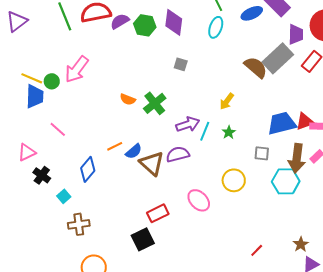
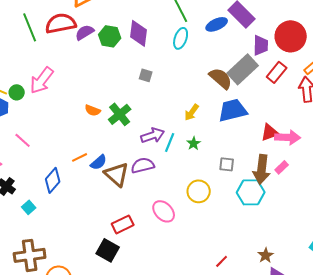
blue trapezoid: (282, 123) -> (233, 110), moved
brown cross: (79, 224) -> (30, 255), moved, size x1.4
black square: (143, 239) -> (108, 250), turned -35

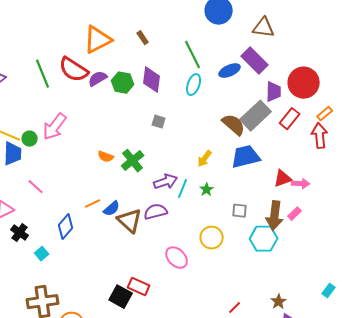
red semicircle: (61, 23) -> (74, 70), turned -136
pink arrow: (288, 137) -> (301, 184), size x0.7
red rectangle: (123, 224) -> (139, 287), moved, turned 50

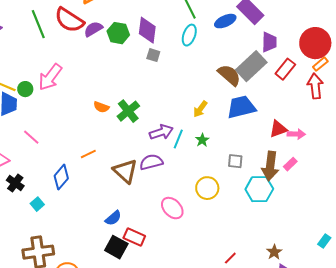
red circle: (304, 83) -> (315, 43), moved
gray square: (159, 122) -> (153, 55), moved
blue semicircle: (112, 209) -> (113, 218), moved

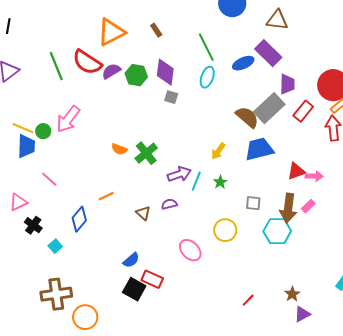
purple semicircle: (151, 162) -> (169, 204), size x0.7
brown triangle: (125, 171) -> (143, 213), size x0.6

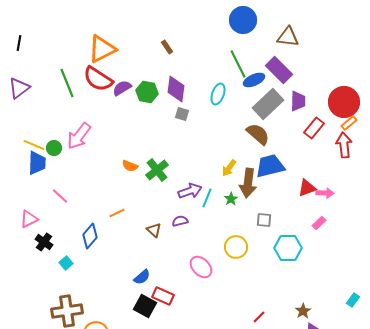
orange triangle: (111, 32) -> (102, 49), moved
green line: (206, 47) -> (238, 64), moved
gray rectangle: (269, 108) -> (268, 104), moved
brown arrow: (288, 208) -> (248, 183), moved

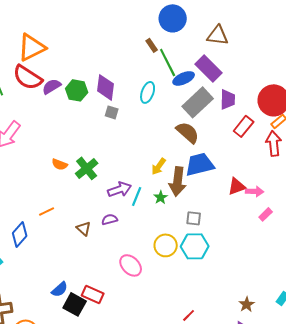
brown rectangle: (167, 47) -> (152, 45), moved
pink rectangle: (319, 223) -> (266, 214), moved
cyan hexagon: (288, 248) -> (195, 246), moved
blue semicircle: (142, 277) -> (60, 289), moved
brown star: (303, 311) -> (247, 304), moved

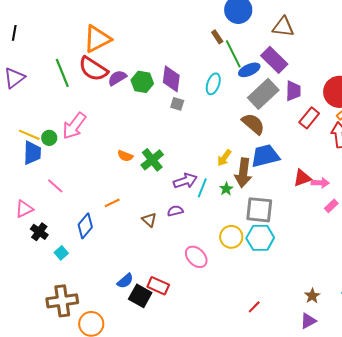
gray square: (194, 218) -> (259, 210), size x1.8

